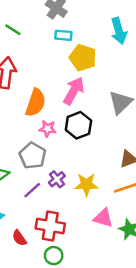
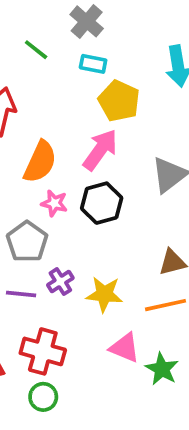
green line: (13, 30) -> (36, 50), moved
purple line: (32, 190) -> (21, 294), turned 42

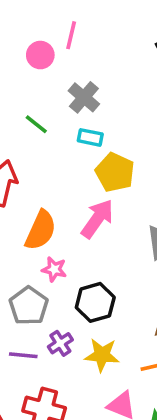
black hexagon: (102, 203) -> (95, 302), moved

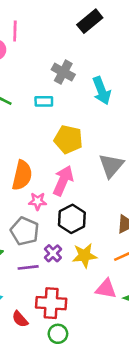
gray cross: (84, 97) -> (63, 72), moved
yellow pentagon: (115, 172) -> (68, 140), moved
pink arrow: (97, 219) -> (63, 181), moved

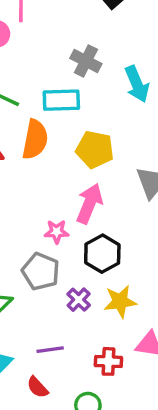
cyan rectangle: (44, 101) -> (61, 100), size x1.5
orange semicircle: (22, 175) -> (35, 139), moved
purple line: (28, 267) -> (50, 350), moved
red cross: (51, 303) -> (108, 361), moved, size x0.7

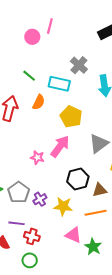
orange semicircle: (35, 139) -> (39, 102), size x0.7
black hexagon: (102, 254) -> (78, 179), moved
gray pentagon: (41, 271) -> (19, 192), moved
red cross: (108, 361) -> (32, 236), moved

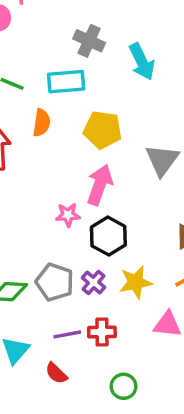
black hexagon: (78, 179) -> (108, 236), moved
red cross: (32, 236) -> (102, 332), moved
green circle: (30, 260) -> (124, 386), moved

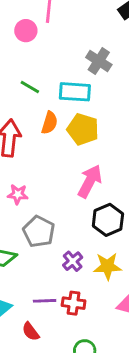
yellow pentagon: (103, 130) -> (83, 129), moved
pink star: (68, 215) -> (18, 194), moved
black hexagon: (108, 236) -> (108, 220), moved
gray pentagon: (55, 282) -> (39, 232), moved

